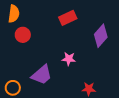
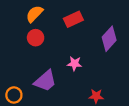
orange semicircle: (14, 14) -> (34, 14), moved, turned -144
red circle: (23, 35) -> (36, 38), moved

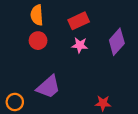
orange semicircle: (34, 14) -> (37, 15), turned -48
pink star: (75, 64) -> (80, 45), moved

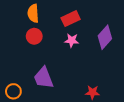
purple trapezoid: (48, 87) -> (44, 78), turned 110

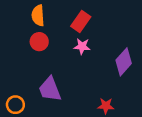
red rectangle: (71, 19) -> (81, 21), turned -30
purple diamond: (105, 37) -> (124, 62), moved

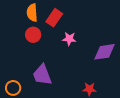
red rectangle: (81, 21) -> (54, 18), moved
purple diamond: (124, 62) -> (104, 52), turned 40

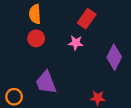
red rectangle: (54, 18) -> (87, 19), moved
purple diamond: (104, 52) -> (114, 57), turned -55

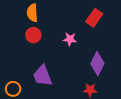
red rectangle: (87, 19) -> (94, 18), moved
purple diamond: (114, 57) -> (97, 64), moved

